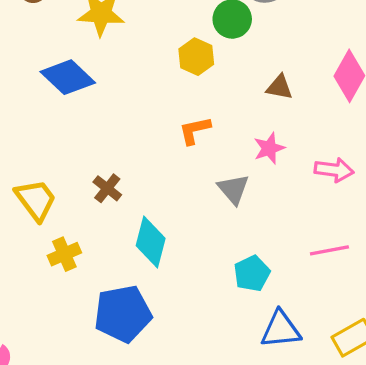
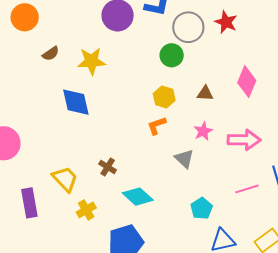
yellow hexagon: (196, 57) -> (164, 97), moved
blue diamond: (68, 77) -> (76, 102), turned 40
pink arrow: (334, 170) -> (244, 140), size x1.4
cyan diamond: (151, 242) -> (138, 197), turned -56

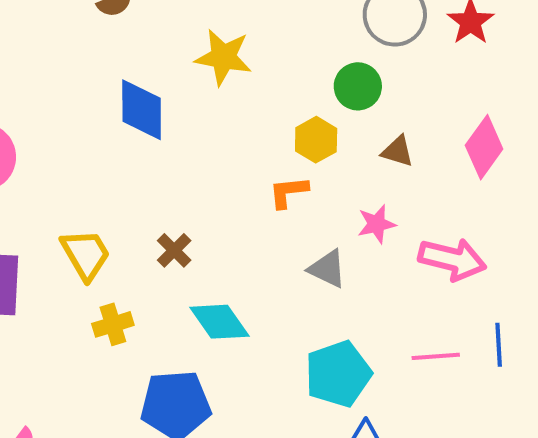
green circle: (172, 55) -> (358, 86), moved
yellow star: (92, 61) -> (223, 57), moved
gray triangle: (184, 159) -> (327, 269), turned -30
cyan pentagon: (201, 208) -> (338, 374), size x1.5

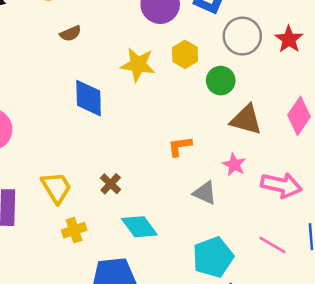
yellow hexagon: (316, 140) -> (185, 54), moved
brown triangle: (398, 151) -> (246, 120), size x1.6
pink star: (377, 224) -> (234, 165), turned -30
pink line: (436, 356) -> (272, 245), turned 36

